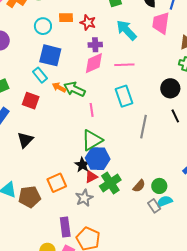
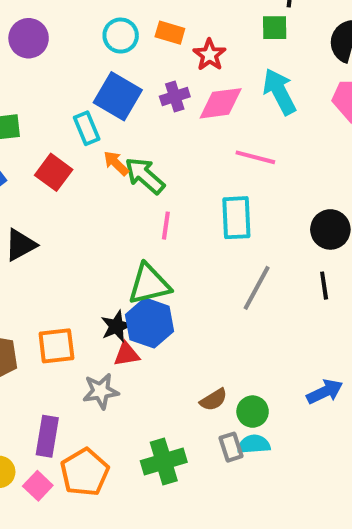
purple cross: (95, 45) -> (175, 96), moved, turned -32
pink diamond: (94, 63) -> (221, 103), moved
green cross: (110, 183) -> (164, 462), moved

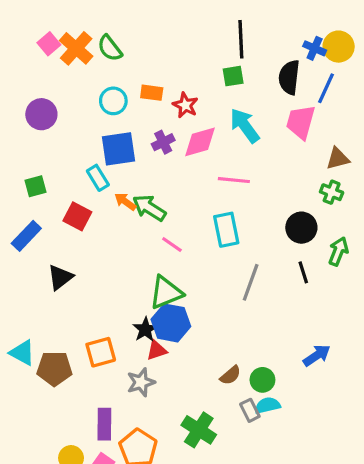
blue square: (118, 96) -> (118, 149), turned -30
pink line: (166, 226) -> (172, 244), turned -55
green cross: (164, 462) -> (199, 430), turned -32

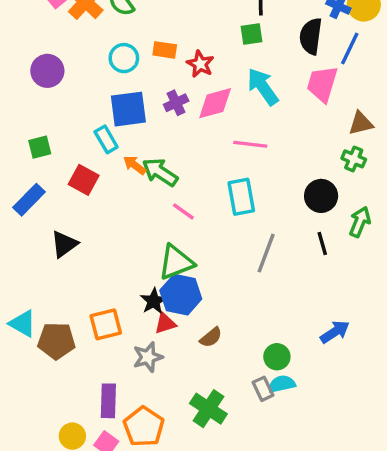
brown semicircle: (230, 375) -> (211, 337), moved

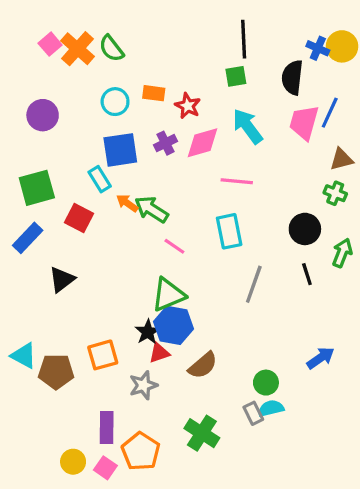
blue line: (350, 49) -> (330, 113), moved
green square: (40, 147) -> (37, 188), size x1.6
brown semicircle: (211, 337) -> (203, 365), size x1.4

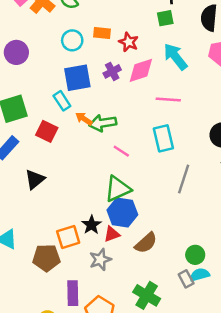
green arrow: (151, 209) -> (103, 123), turned -40
black star: (148, 332) -> (91, 225), moved
brown pentagon: (56, 371) -> (46, 258), moved

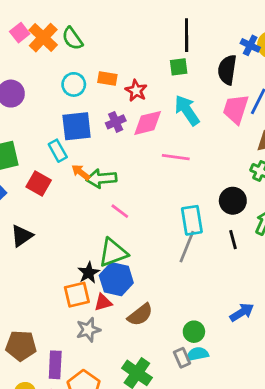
cyan rectangle: (163, 138) -> (192, 220), moved
black star: (91, 225) -> (89, 273), moved
orange square: (68, 237) -> (77, 295), moved
brown pentagon: (46, 258) -> (21, 346), moved

